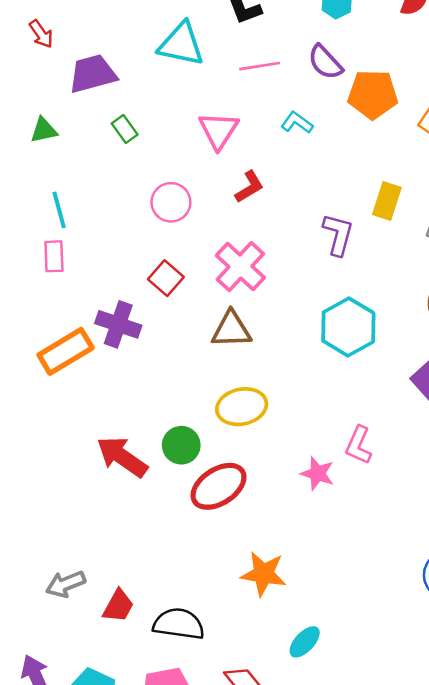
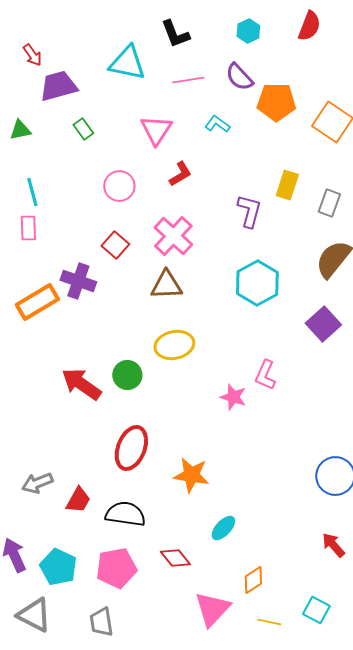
red arrow: (41, 34) -> (32, 55), moved
red ellipse: (218, 486) -> (131, 448), moved, turned -36

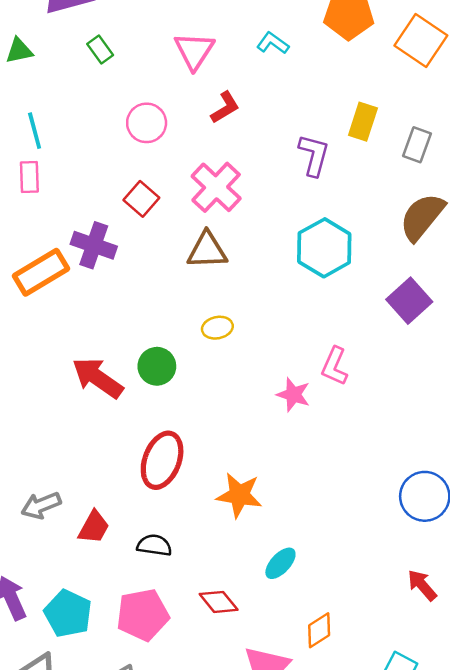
yellow ellipse: (174, 345) -> (217, 328), size x0.6
black semicircle: (125, 514) -> (154, 545), size x0.7

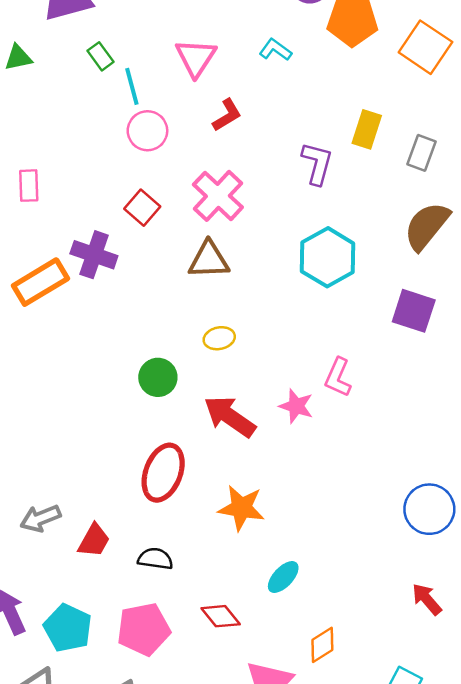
cyan line: (35, 131) -> (132, 86), moved
purple square: (409, 301) -> (414, 311), turned -30
red arrow: (98, 378) -> (230, 417), moved

